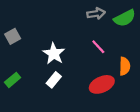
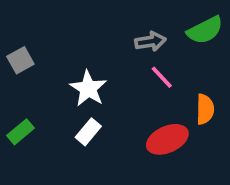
gray arrow: (96, 14) -> (150, 41), moved

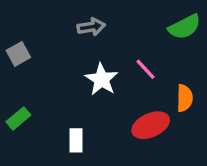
gray arrow: (150, 41) -> (91, 27), moved
white star: (88, 89) -> (101, 79), moved
white rectangle: (88, 132) -> (76, 140), moved, turned -40

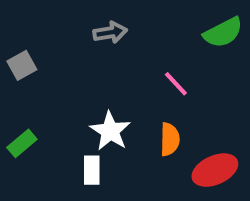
white star: (101, 79) -> (110, 131), moved
orange semicircle: (185, 98) -> (170, 139), moved
red ellipse: (151, 125) -> (215, 170), moved

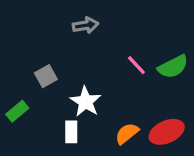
green semicircle: (223, 33) -> (173, 67), moved
gray square: (22, 65) -> (46, 76), moved
orange semicircle: (170, 139) -> (127, 133), moved, turned -130

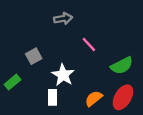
pink line: (136, 65) -> (89, 44), moved
green semicircle: (173, 67) -> (122, 66), moved
red ellipse: (167, 132) -> (123, 97), turned -35

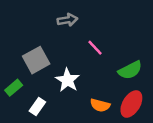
gray square: (34, 56) -> (36, 60), size x1.5
white rectangle: (52, 97) -> (37, 106), moved, turned 35
orange semicircle: (94, 98) -> (100, 105), turned -126

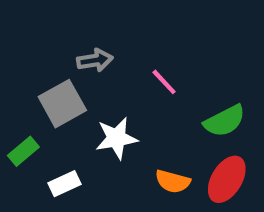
gray arrow: (67, 20) -> (95, 60), moved
white star: (67, 80) -> (116, 138), turned 30
white rectangle: (37, 106) -> (65, 184), turned 30

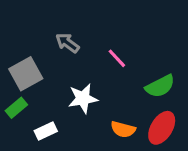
gray arrow: (95, 60) -> (67, 43), turned -135
gray square: (62, 104) -> (26, 74), moved

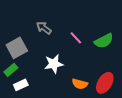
green semicircle: (160, 86) -> (104, 41), moved
white rectangle: (46, 131) -> (21, 85), moved

